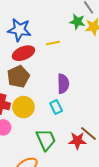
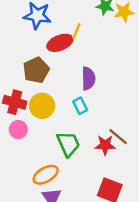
yellow line: (53, 43) -> (76, 31), turned -56
red ellipse: (23, 53) -> (60, 43), moved

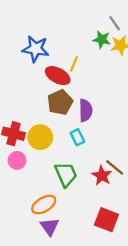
red ellipse: (60, 43) -> (58, 76), turned 50
brown pentagon: (36, 70) -> (60, 102), moved
red star: (105, 145) -> (102, 176), turned 30

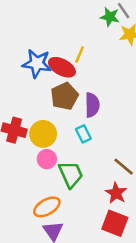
green star: (102, 40) -> (110, 17), moved
blue star: (36, 49) -> (37, 63), moved
pink circle: (17, 160) -> (47, 159), moved
red star: (102, 176) -> (116, 193), moved

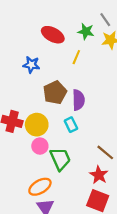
green star: (110, 17) -> (86, 31), moved
yellow line: (80, 55) -> (76, 57), moved
blue star: (37, 63) -> (31, 65), size x0.7
red ellipse: (62, 67) -> (53, 35), moved

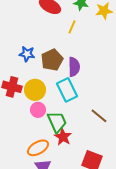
blue star: (31, 65) -> (27, 54), moved
cyan rectangle: (71, 125) -> (67, 90), size x1.6
red star: (99, 175) -> (63, 137), moved

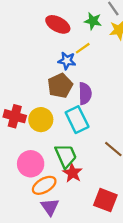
yellow line: (72, 27) -> (83, 48), turned 32
blue star: (27, 54) -> (67, 61), moved
pink circle: (38, 110) -> (31, 164), moved, size x1.5

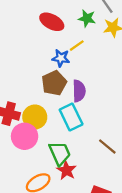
pink circle: (31, 164) -> (25, 136), moved

